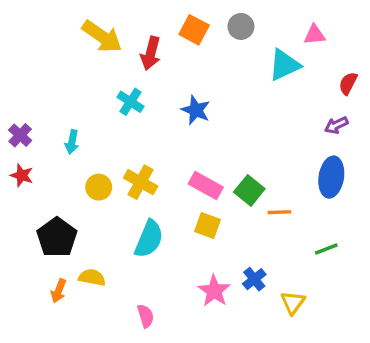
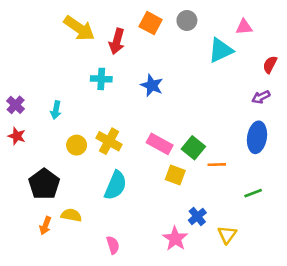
cyan cross: (131, 102) -> (101, 79), turned -30
yellow square: (207, 226) -> (175, 175), moved
pink star: (214, 291) -> (175, 239), moved

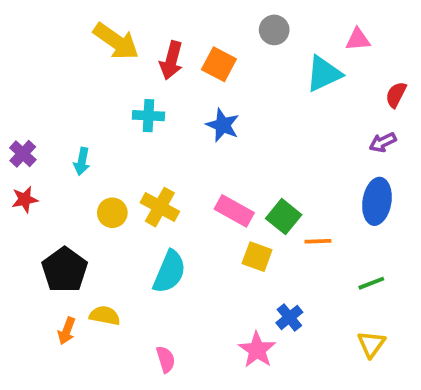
orange square: (151, 23) -> (219, 64), moved
red star: (17, 136) -> (25, 199), turned -30
yellow triangle: (227, 235) -> (371, 344), moved

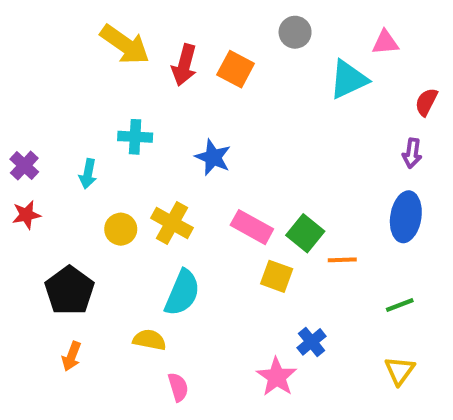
cyan cross: (148, 116) -> (135, 137), moved
blue star: (223, 125) -> (213, 157), moved
purple arrow: (383, 142) -> (412, 153), turned -56
yellow semicircle: (105, 316) -> (149, 340), moved

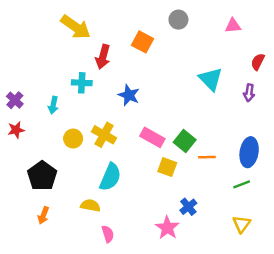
red arrow: (184, 65) -> (103, 57), moved
cyan triangle: (348, 79) -> (211, 79), moved, turned -50
blue ellipse: (406, 217) -> (249, 152), moved

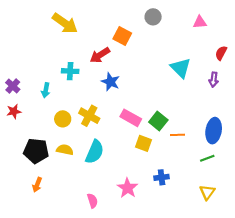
red arrow: (103, 57) -> (100, 55), moved, turned 42
black pentagon: (42, 176) -> (36, 151), turned -30
yellow semicircle: (90, 205) -> (65, 150), moved
blue cross: (188, 207) -> (162, 177), turned 32
pink star: (167, 228) -> (128, 188), moved

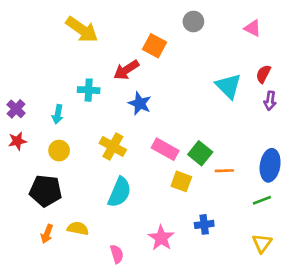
pink triangle: (200, 22) -> (253, 28), turned 32
red semicircle: (221, 53) -> (263, 74), moved
yellow circle: (63, 119) -> (59, 151), moved
yellow semicircle: (65, 150) -> (78, 228), moved

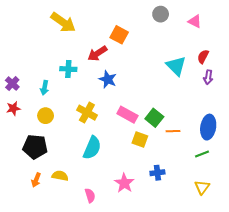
gray circle: (193, 22) -> (161, 14), moved

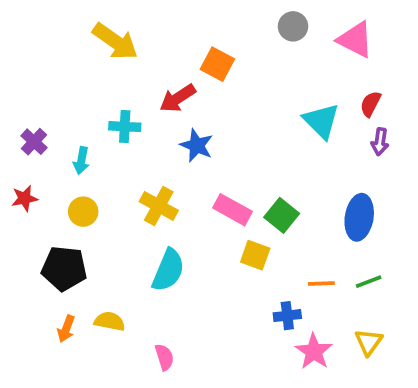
pink triangle: (195, 21) -> (355, 40), size x1.5
purple cross: (12, 84) -> (34, 142), moved
blue ellipse: (208, 127) -> (359, 217), moved
orange line: (173, 131) -> (321, 283), moved
pink star: (124, 183) -> (314, 352), moved

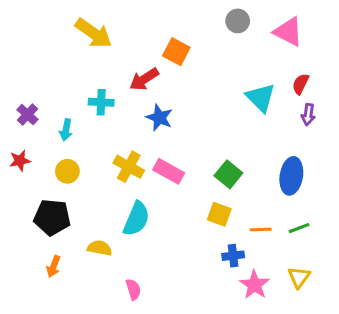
pink rectangle: (232, 210) -> (169, 171), moved
yellow square: (255, 255) -> (219, 214), moved
yellow semicircle: (110, 321) -> (100, 248), moved

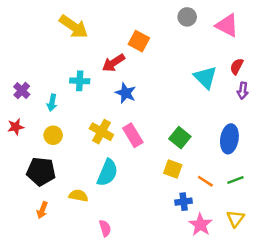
pink rectangle: (169, 171) -> (133, 135), turned 30
orange line: (261, 230) -> (205, 181), turned 35

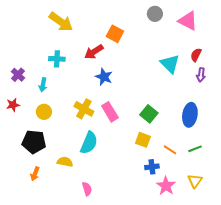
cyan cross: (80, 81) -> (57, 59), moved

